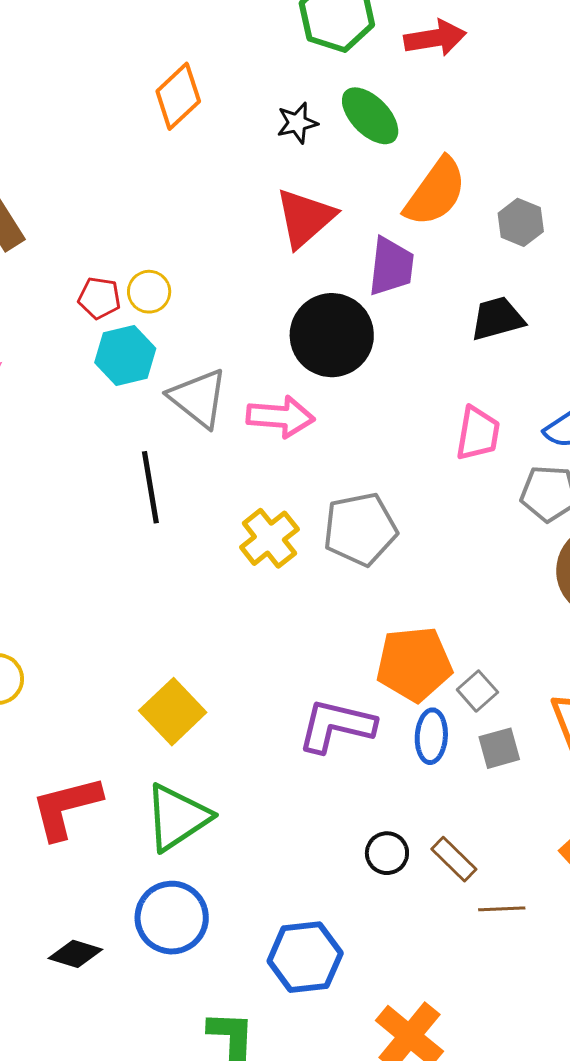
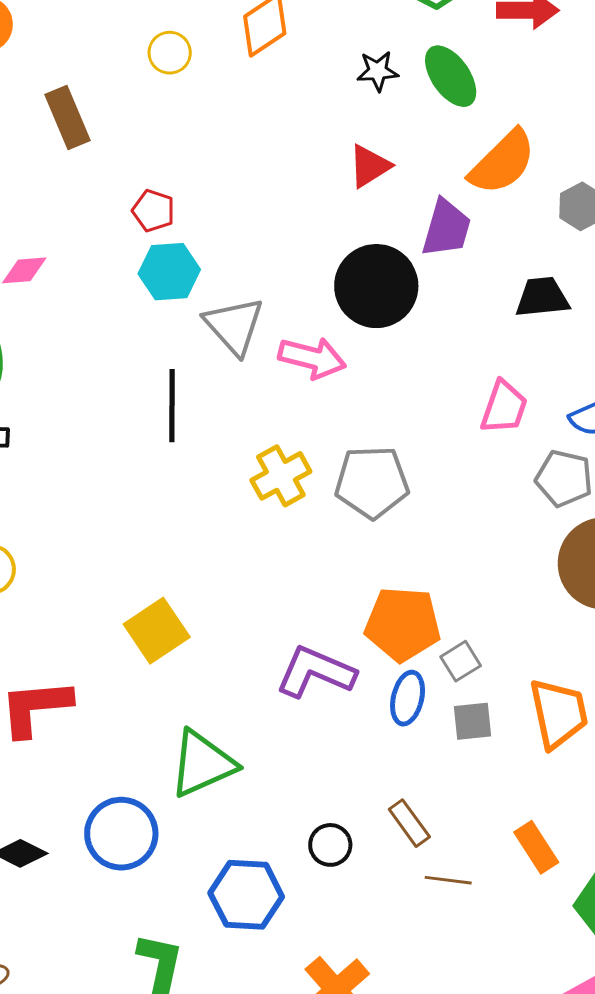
red triangle: (305, 218) -> (369, 166), size x0.7
yellow circle: (149, 292) -> (170, 53), moved
green triangle: (177, 817) -> (202, 764), moved
black circle: (387, 853) -> (330, 845), moved

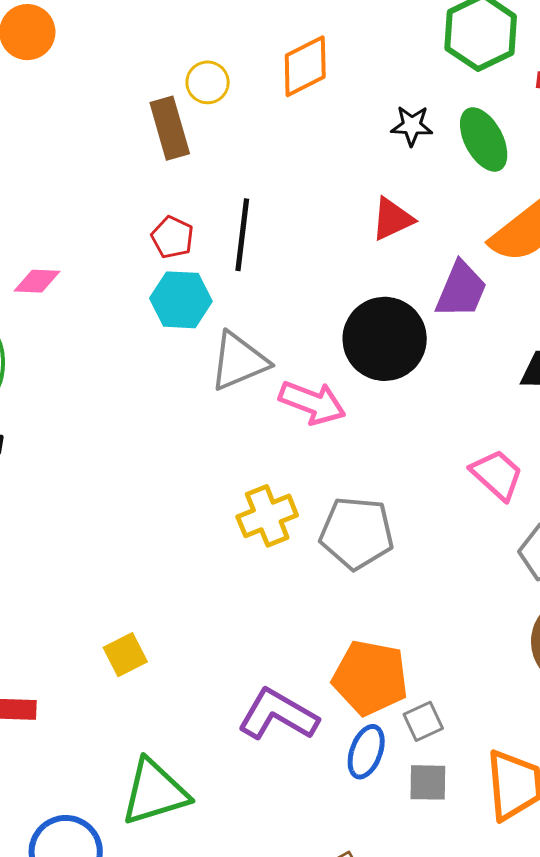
brown rectangle: (68, 117) -> (170, 128), moved
gray triangle: (234, 326) -> (239, 361), turned 42
black line: (172, 406) -> (242, 235), moved
pink trapezoid: (504, 407) -> (497, 475), turned -74
yellow square: (157, 631) -> (125, 655), size x0.7

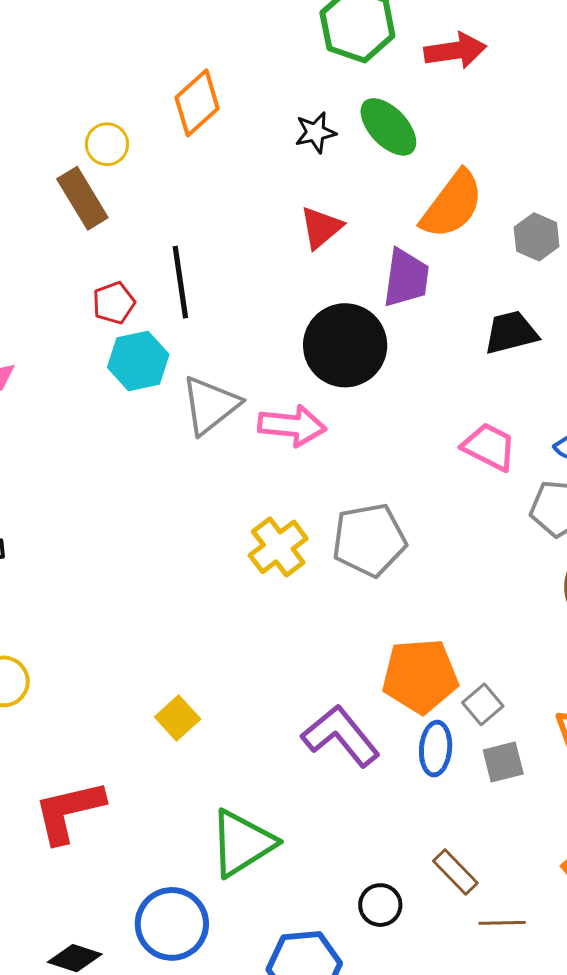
red pentagon: (172, 237) -> (114, 303), turned -30
purple L-shape: (278, 715) -> (341, 736), turned 36

